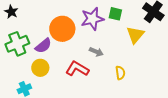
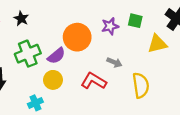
purple star: (92, 19) -> (110, 26), size x0.7
yellow triangle: (135, 35) -> (157, 44), turned 36
yellow semicircle: (120, 73) -> (141, 85), size x1.6

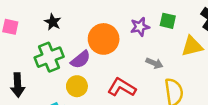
black star: (21, 18) -> (53, 22), moved
gray arrow: (114, 62) -> (154, 63), moved

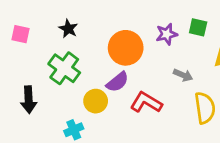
green cross: (49, 57) -> (64, 68), turned -32
purple semicircle: (81, 60) -> (117, 82), moved

